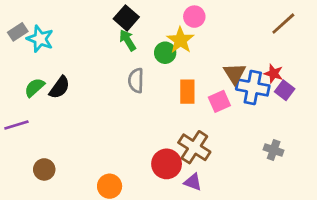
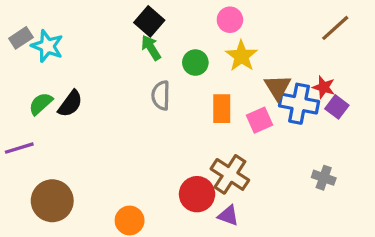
yellow star: (180, 40) -> (241, 56), moved
brown circle: (44, 169) -> (52, 201), size x1.6

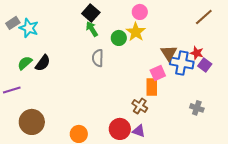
yellow star: (241, 56) -> (136, 32), moved
orange rectangle: (222, 109) -> (152, 87), moved
brown cross: (230, 174) -> (140, 106), size x0.7
red circle: (197, 194) -> (120, 129), moved

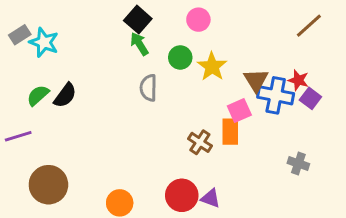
pink circle: (140, 12) -> (198, 20), moved
yellow star: (136, 32) -> (212, 67), moved
brown cross: (140, 106) -> (200, 142), moved

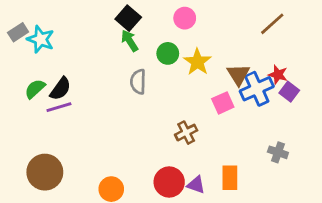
brown line: (309, 26) -> (272, 24), moved
blue cross: (276, 95) -> (257, 89), turned -36
orange rectangle: (230, 132) -> (230, 178), moved
purple line: (18, 136) -> (59, 107), moved
brown cross: (200, 142) -> (186, 133), turned 30

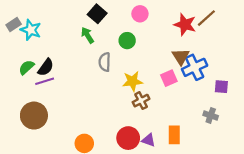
green arrow: (130, 41) -> (87, 35), moved
yellow star: (197, 62) -> (132, 81), moved, turned 30
red star: (278, 75) -> (185, 24), moved, size x1.5
purple square: (289, 92) -> (221, 87), moved, turned -32
brown circle: (45, 172) -> (34, 116), moved

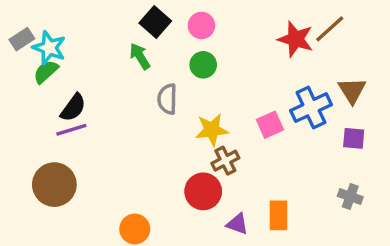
pink circle: (140, 14) -> (201, 25), moved
brown triangle: (181, 57) -> (352, 90), moved
green semicircle: (26, 67) -> (46, 72), moved
gray cross: (211, 116) -> (350, 197), moved
red circle: (128, 138) -> (203, 191), moved

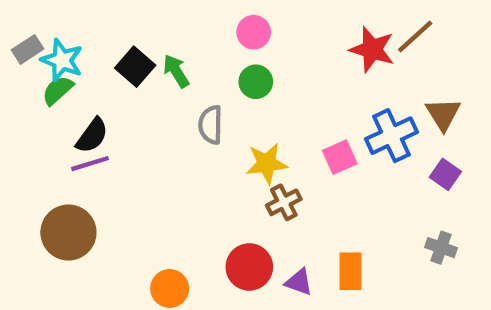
black square: (155, 22) -> (135, 67), moved
purple square: (354, 138) -> (445, 174), turned 30
red circle: (203, 191) -> (249, 267), moved

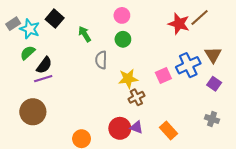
black square: (135, 67) -> (55, 19), moved
green semicircle: (58, 90) -> (28, 53), moved
orange rectangle: (351, 271) -> (169, 130), turned -42
purple triangle: (299, 282) -> (136, 127), moved

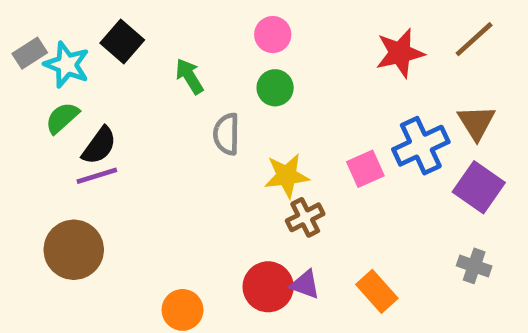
brown line: (200, 18) -> (474, 39), moved
red star: (179, 24) -> (400, 53), turned -30
purple square: (214, 84) -> (479, 187), size x1.5

